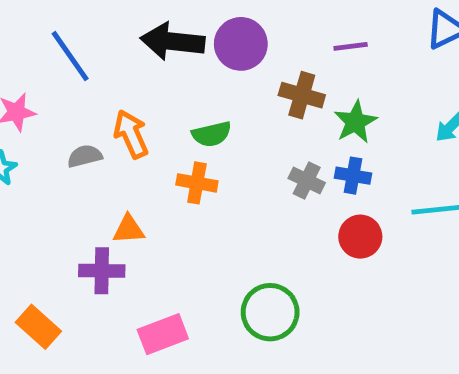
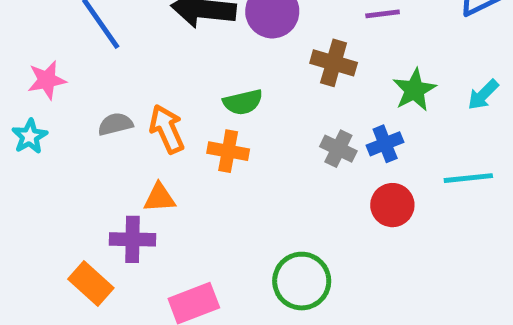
green star: (355, 122) -> (414, 90), moved
orange arrow: (131, 134) -> (167, 129), moved
blue cross: (353, 176) -> (385, 144), turned -32
orange rectangle: (38, 327) -> (91, 283), moved

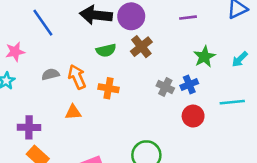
brown cross: (334, 63) -> (141, 47), moved, turned 35
green semicircle: (243, 102) -> (106, 50), moved
purple cross: (133, 239) -> (29, 127), moved

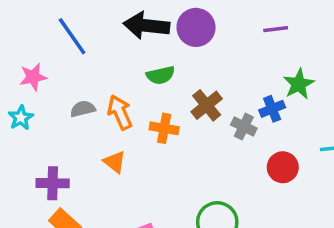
brown cross: (141, 47) -> (207, 105), moved
blue cross: (189, 84) -> (272, 109), moved
orange triangle: (73, 112) -> (115, 162), turned 42

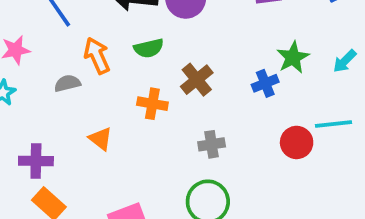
orange arrow: (120, 112) -> (97, 56), moved
gray cross: (244, 127) -> (212, 144), moved, turned -35
red circle: (283, 167) -> (297, 142), moved

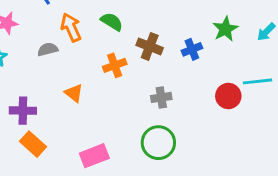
green semicircle: (149, 48) -> (112, 22), turned -135
brown cross: (197, 80) -> (150, 46), turned -30
blue cross: (265, 83) -> (192, 49), moved
orange cross: (152, 104) -> (115, 65), turned -30

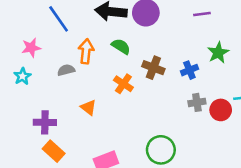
orange arrow: (71, 28) -> (86, 51), turned 30
orange cross: (115, 65) -> (123, 84), turned -36
gray cross: (161, 97) -> (197, 102), moved

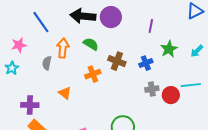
purple line: (202, 14) -> (151, 26), moved, turned -72
gray semicircle: (66, 70) -> (47, 63), turned -64
orange cross: (123, 84) -> (93, 74), turned 35

